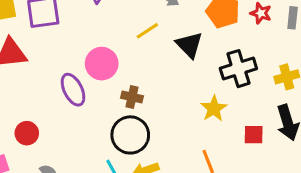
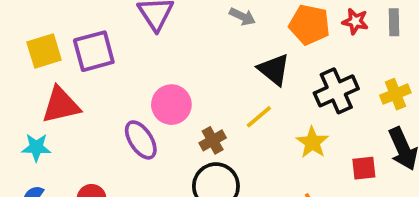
yellow line: (147, 31) -> (259, 117), moved
brown cross: (132, 97) -> (213, 140), turned -35

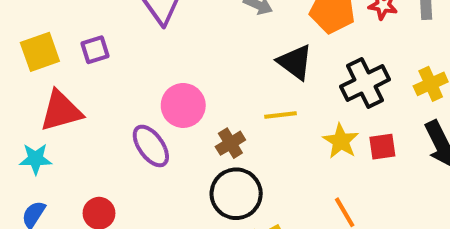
purple square: (94, 51) -> (95, 50), size x0.6
yellow line: (259, 117) -> (281, 115), turned 36
red square: (364, 168) -> (382, 147), moved

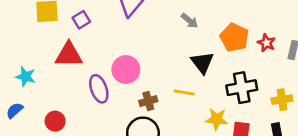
purple square: (95, 50) -> (81, 20), turned -30
red triangle: (61, 111) -> (69, 55), moved
yellow star: (341, 141) -> (217, 119), turned 30

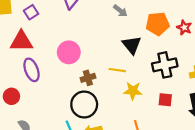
orange pentagon: (234, 37) -> (158, 24), turned -30
purple ellipse: (99, 89) -> (32, 70), moved
yellow star: (217, 119) -> (133, 91), moved

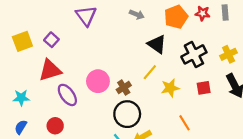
pink circle: (69, 52) -> (98, 81), moved
yellow line: (117, 70) -> (150, 72), turned -42

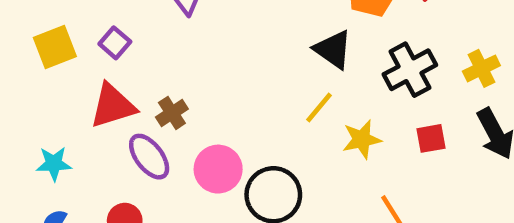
pink circle: (98, 81) -> (218, 169), moved
brown cross: (124, 88) -> (172, 113), moved

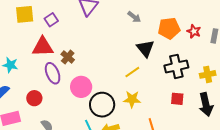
brown cross: (172, 113) -> (68, 57), turned -32
yellow star: (362, 139) -> (132, 99), moved

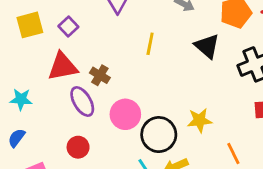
yellow line: (132, 72) -> (150, 44), moved, turned -35
red circle: (34, 98) -> (78, 147), moved

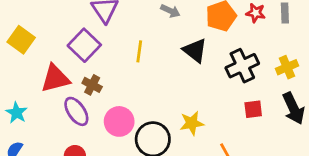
yellow square: (30, 25) -> (21, 40), turned -36
purple square: (68, 27) -> (84, 45), moved, size x1.6
cyan star: (21, 99) -> (17, 113), turned 30

